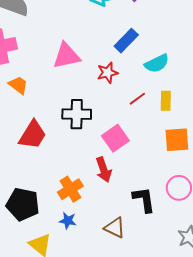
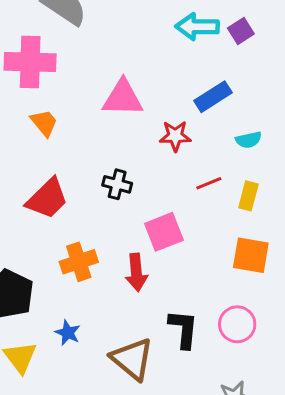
cyan semicircle: (157, 63) -> (249, 140), size x0.7
black cross: (77, 114) -> (117, 184), size x0.7
orange cross: (70, 189) -> (79, 262), moved
brown triangle: (115, 228) -> (132, 359), size x1.4

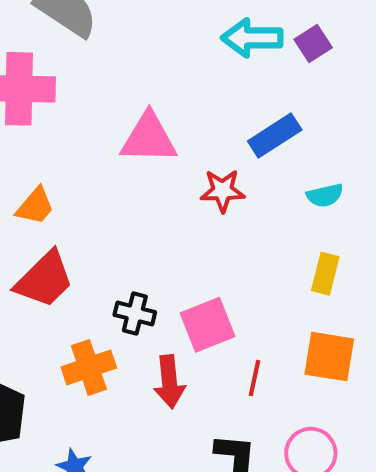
orange trapezoid: (44, 123) -> (35, 206), moved, turned 80
red line: (209, 183) -> (254, 378), moved, turned -55
black cross: (117, 184) -> (135, 314), moved

